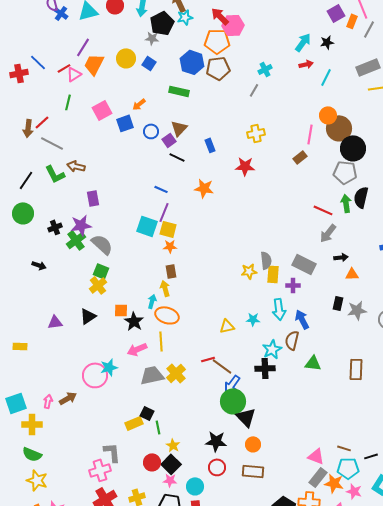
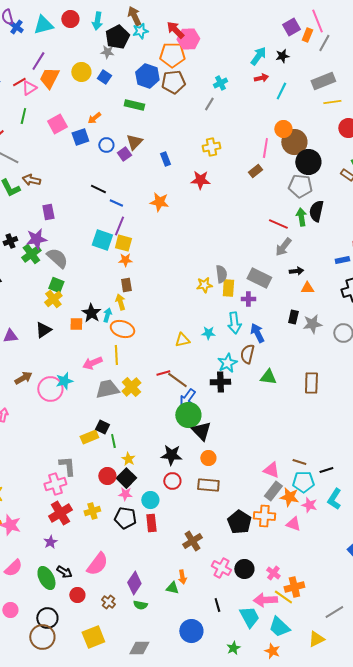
black line: (177, 157) -> (98, 189), moved
black star: (134, 321) -> (91, 313), moved
brown arrow: (68, 398) -> (23, 378), moved

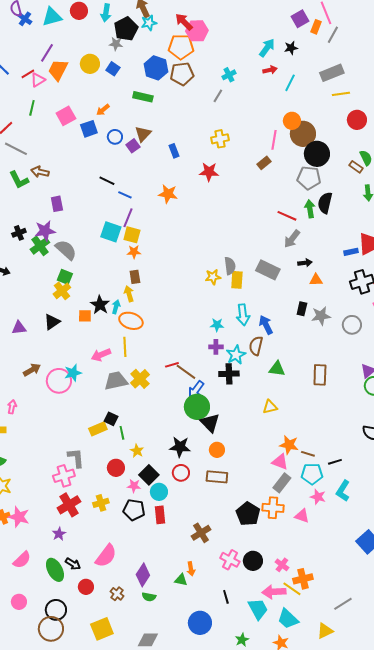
purple cross: (248, 299) -> (216, 347), moved
yellow triangle: (182, 340) -> (270, 407), moved
black square: (126, 478) -> (149, 475), moved
orange star: (289, 497) -> (289, 445), moved

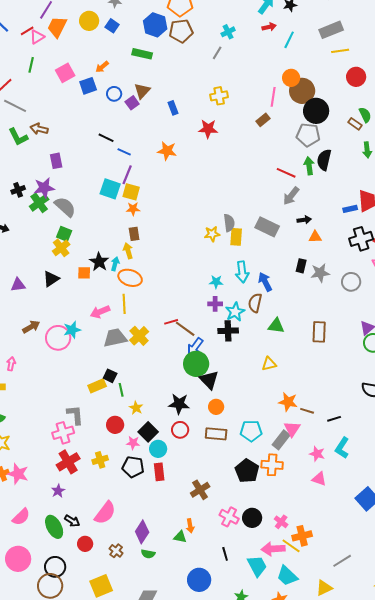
pink triangle: (280, 462) -> (292, 429), moved, turned 42
cyan pentagon: (312, 474) -> (251, 431), moved
pink triangle: (302, 516) -> (319, 479), moved
pink circle: (19, 602) -> (18, 559), size x1.6

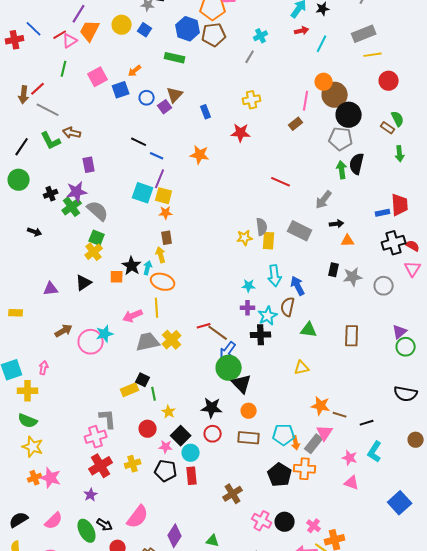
red line: (286, 173) -> (281, 182), moved
orange arrow: (190, 526) -> (296, 443), moved

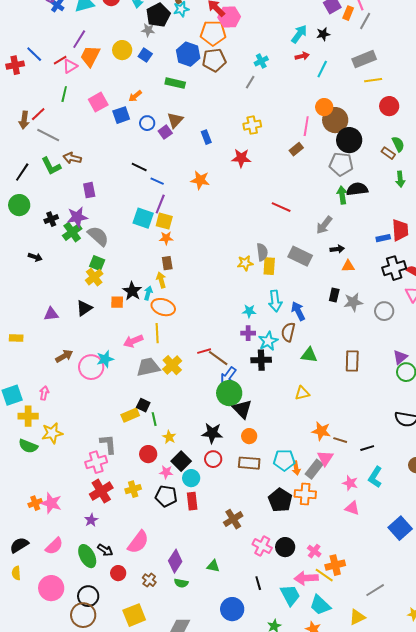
black semicircle: (357, 164) -> (357, 189), turned 70
yellow star: (33, 447) -> (52, 433), moved, turned -30

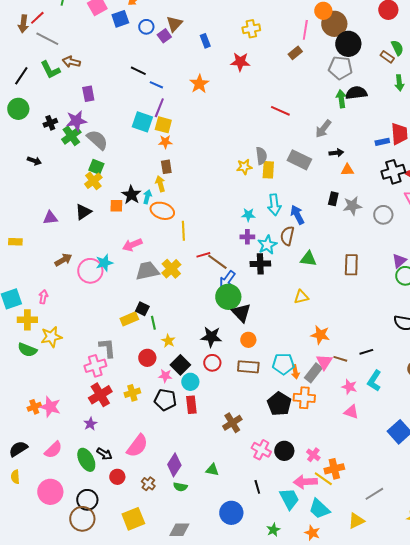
orange star: (200, 180) -> (199, 84), turned 30
yellow line: (157, 333) -> (183, 231), moved
brown line: (340, 440) -> (340, 359), moved

